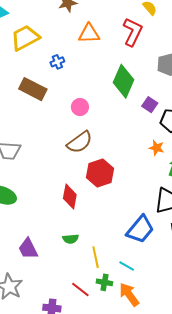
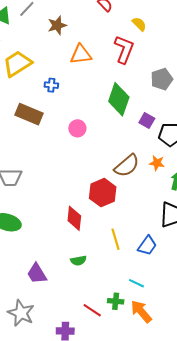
blue cross: (57, 62) -> (51, 85), turned 32
brown semicircle: (80, 142) -> (127, 166), moved
blue trapezoid: (140, 229) -> (147, 246), size x0.7
yellow line: (96, 257) -> (115, 239), moved

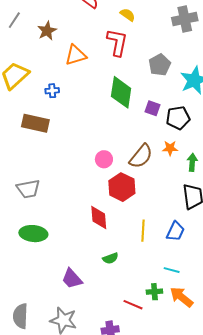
pink circle: (77, 128) -> (104, 159), moved
yellow line: (115, 239) -> (143, 231), turned 30

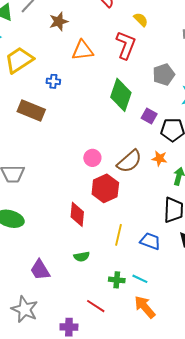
blue trapezoid: (175, 231) -> (150, 241), turned -105
green cross: (154, 292) -> (117, 280), moved

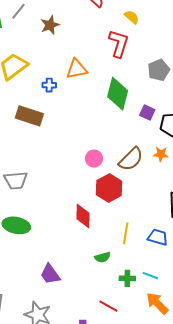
orange triangle: (83, 50) -> (77, 69), moved
green semicircle: (82, 257) -> (103, 257), moved

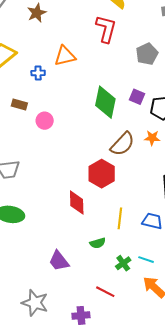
green diamond: (118, 94) -> (105, 102), moved
brown rectangle: (29, 116) -> (19, 104), size x0.6
pink circle: (94, 159) -> (45, 121), moved
purple trapezoid: (50, 274) -> (59, 261), moved
green cross: (127, 278) -> (123, 263), turned -35

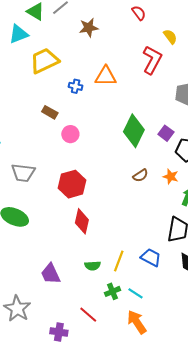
brown semicircle: (122, 144) -> (140, 175), size x0.6
red hexagon: (102, 174) -> (72, 184), moved
yellow line: (120, 218) -> (119, 261), moved

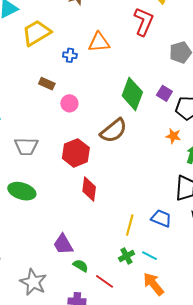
brown semicircle: (140, 175) -> (114, 131), moved, size x1.8
green semicircle: (93, 266) -> (81, 266), moved, turned -140

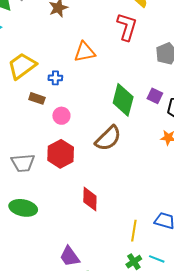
yellow trapezoid: (37, 33) -> (22, 66), moved
blue cross: (70, 55) -> (55, 78), moved
red hexagon: (76, 153) -> (61, 154), moved

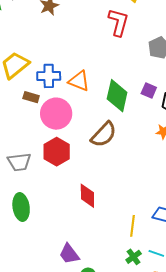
orange triangle: (85, 52) -> (79, 81), moved, turned 35
blue cross: (55, 78) -> (49, 76), size x1.6
pink circle: (61, 116) -> (56, 114), size x1.8
green ellipse: (23, 208) -> (21, 207), turned 72

